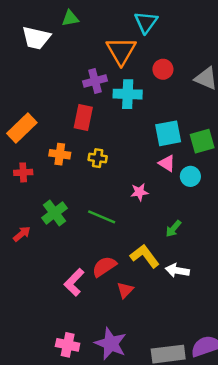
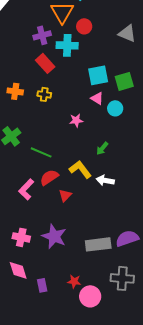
red circle: (163, 69) -> (84, 26), moved
red rectangle: (83, 118) -> (45, 63), moved, turned -54
green line: (102, 217) -> (41, 152), moved

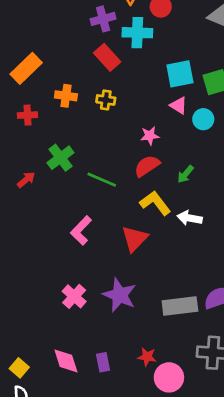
red semicircle: (49, 177) -> (147, 166), moved
red triangle: (65, 195) -> (135, 239), size x1.5
pink cross: (21, 237) -> (74, 296), turned 30
pink diamond: (18, 270) -> (66, 361), moved

